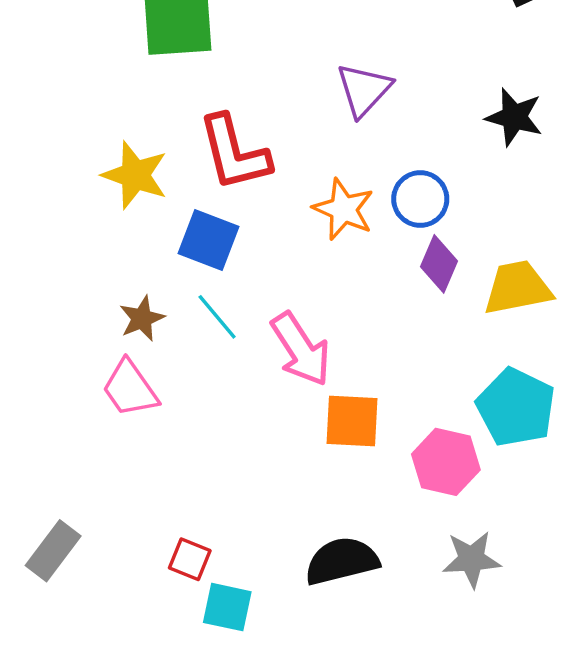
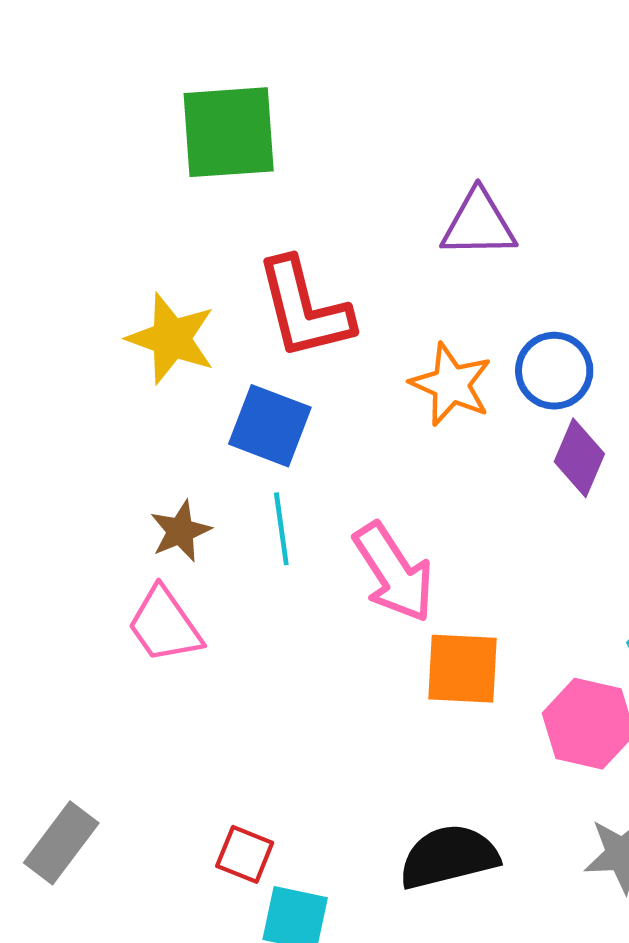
purple triangle: (364, 90) -> (479, 224), turned 46
cyan line: (217, 317) -> (281, 529), turned 32

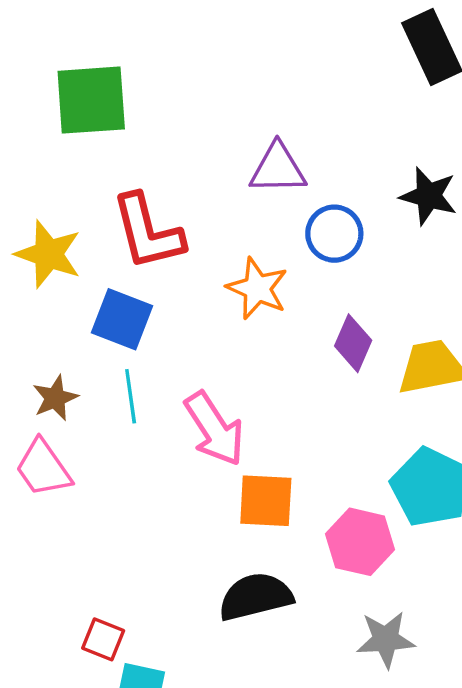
blue circle: (554, 371) -> (334, 234), moved
black semicircle: (449, 857) -> (256, 597), moved

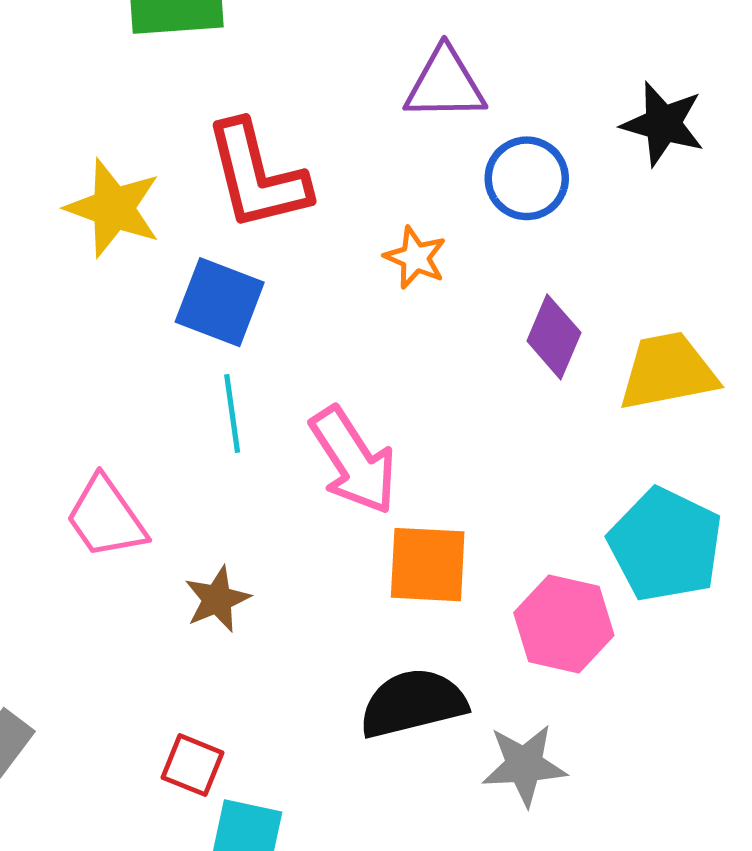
orange star: (257, 288) -> (415, 258), size x0.7
brown star: (55, 398) -> (217, 599), moved
gray star: (386, 639) -> (524, 765), moved

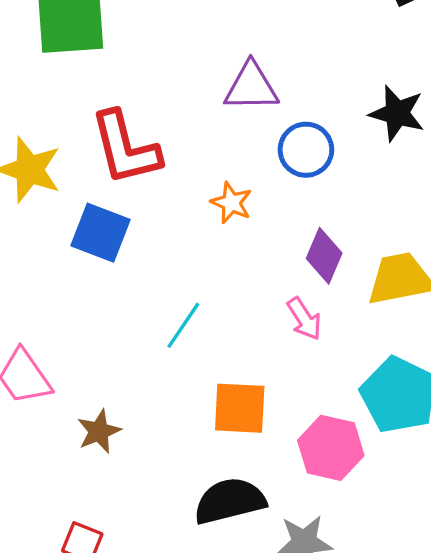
cyan line: (232, 414) -> (183, 325), moved, turned 42
pink arrow: (353, 461) -> (304, 319), moved, size x0.6

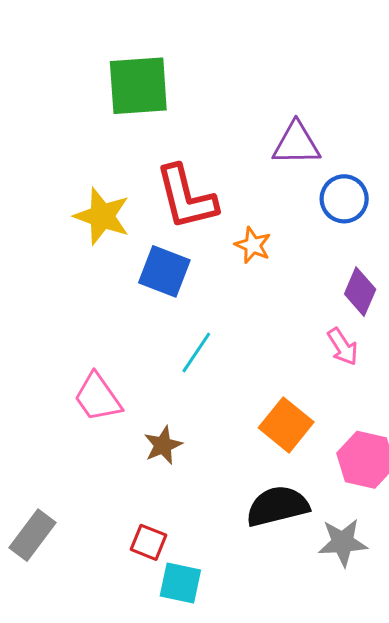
orange star: (231, 203) -> (253, 245), moved
cyan line: (183, 325) -> (196, 352), moved
orange square: (240, 408) -> (286, 425), turned 36

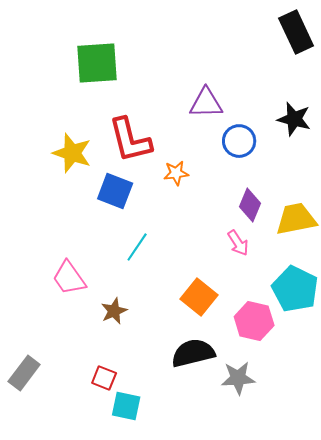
orange star: (253, 245) -> (176, 173), turned -30

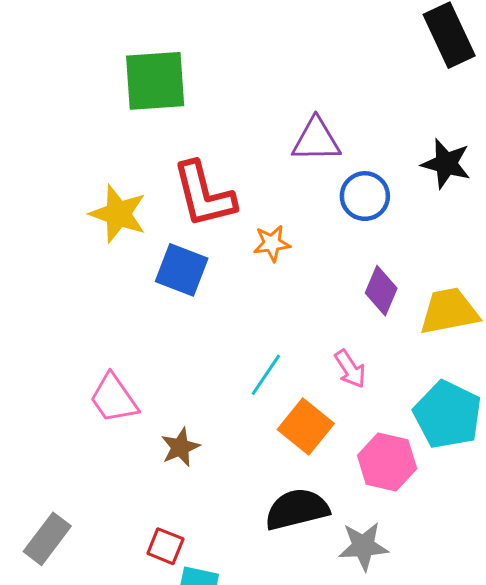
pink arrow: (238, 243) -> (350, 369), moved
cyan line: (137, 247) -> (266, 375), moved

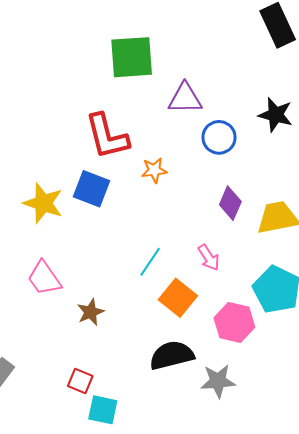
green square: (155, 81) -> (132, 57), moved
yellow star: (118, 214) -> (43, 203), moved

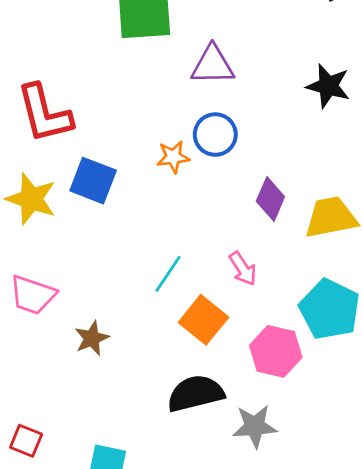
red L-shape: (107, 136) -> (44, 114), moved
blue circle: (219, 137) -> (215, 135), moved
pink trapezoid: (44, 278) -> (33, 295), turned -36
red square: (80, 381) -> (26, 441), moved

